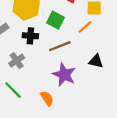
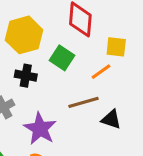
brown line: (60, 46) -> (84, 102), moved
purple star: (64, 75) -> (40, 129), moved

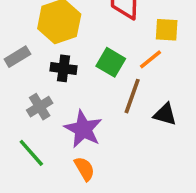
green square: (62, 58) -> (111, 62), moved
brown line: (84, 102) -> (132, 96), turned -52

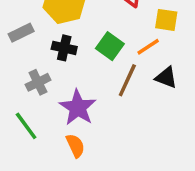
black triangle: (165, 114) -> (166, 77), moved

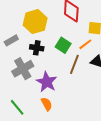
gray cross: (38, 82) -> (23, 69), size x1.5
green line: (26, 126) -> (17, 107), moved

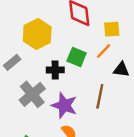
black cross: (37, 48) -> (55, 70), moved
brown line: (74, 64) -> (100, 96), moved

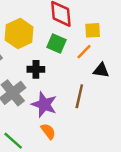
green square: (77, 57) -> (57, 44), moved

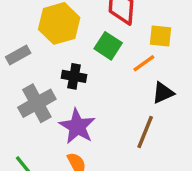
black triangle: (101, 70) -> (163, 93), turned -42
brown line: (79, 96) -> (145, 132), moved

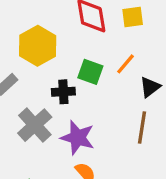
yellow square: (161, 36) -> (133, 17), moved
green square: (108, 46) -> (90, 72), moved

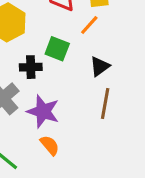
orange line: (126, 64) -> (89, 25), moved
black triangle: (150, 87) -> (100, 66), moved

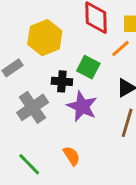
purple star: (43, 111) -> (82, 106), moved

